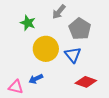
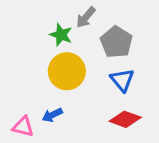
green star: (28, 23) -> (61, 35), moved
blue triangle: (73, 55) -> (122, 80), moved

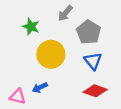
green star: (61, 35) -> (31, 27), moved

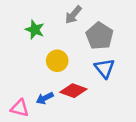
yellow circle: (51, 54) -> (57, 61), size x0.7
red diamond: (95, 91) -> (73, 91), moved

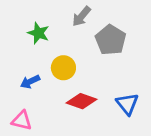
blue triangle: (105, 68) -> (127, 104), moved
blue arrow: (45, 98) -> (30, 82), moved

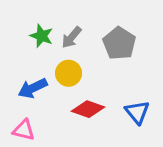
gray arrow: (81, 16) -> (71, 37), moved
blue arrow: (30, 82) -> (33, 88), size x1.4

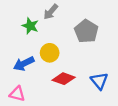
gray arrow: (71, 37) -> (51, 12), moved

